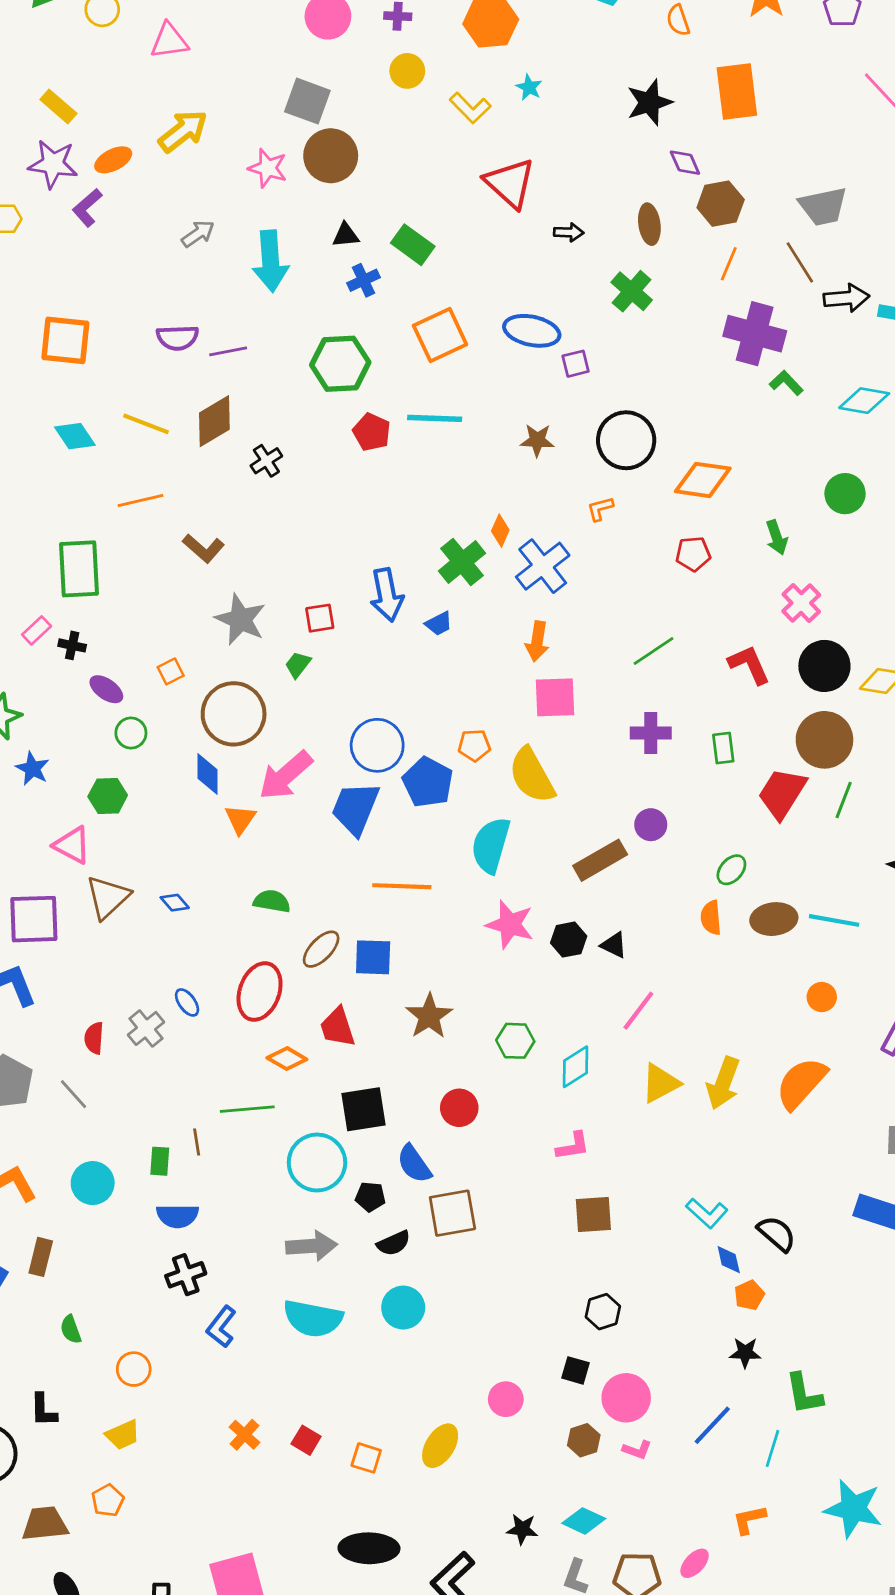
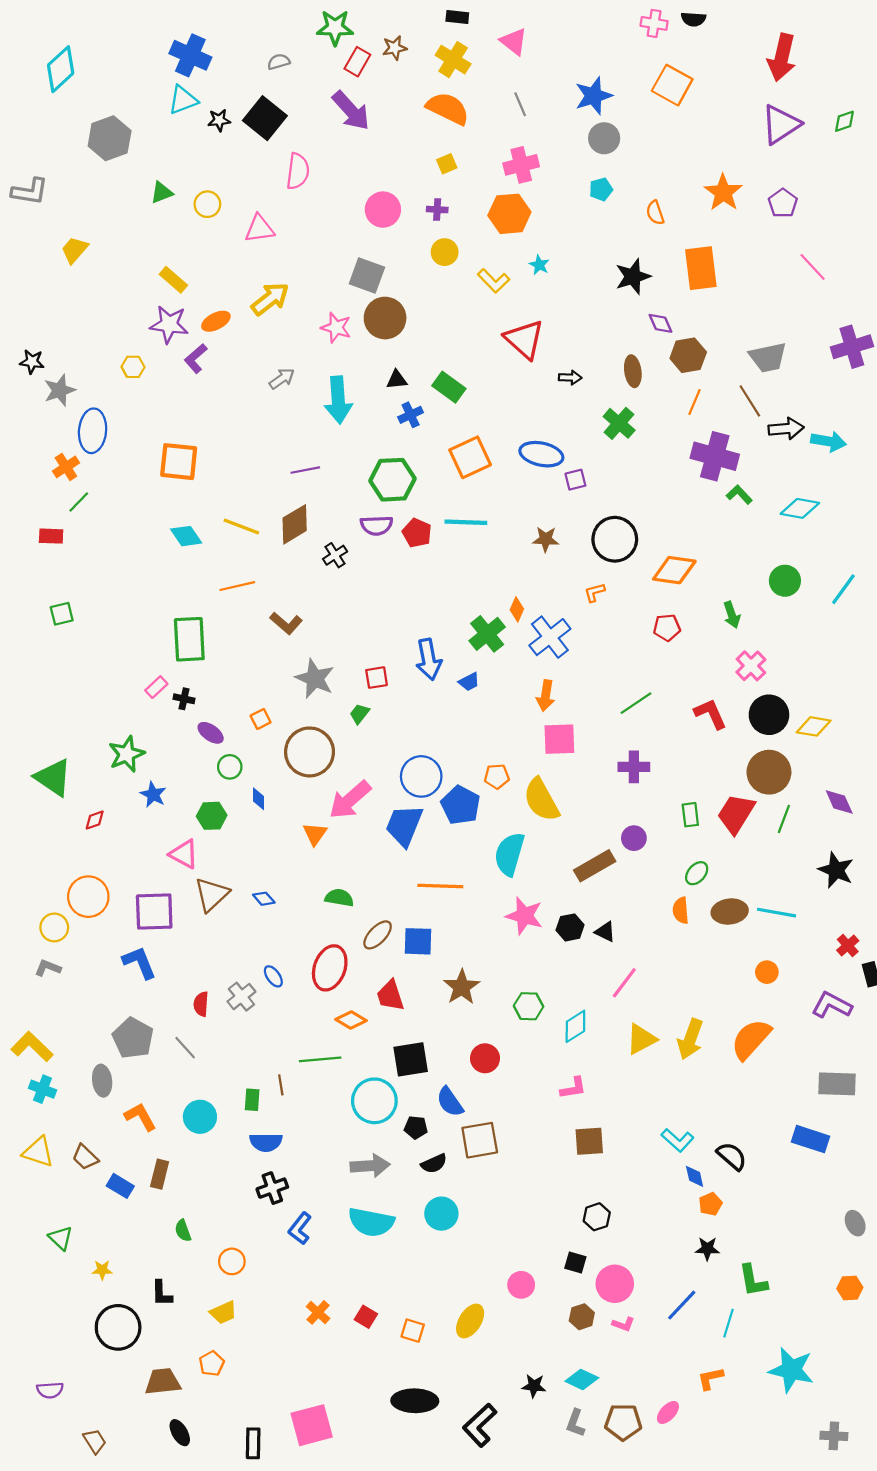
purple semicircle: (177, 338) -> (377, 525), moved
green rectangle: (723, 748) -> (690, 815), moved
blue diamond: (208, 774) -> (258, 799), moved, size x0.7

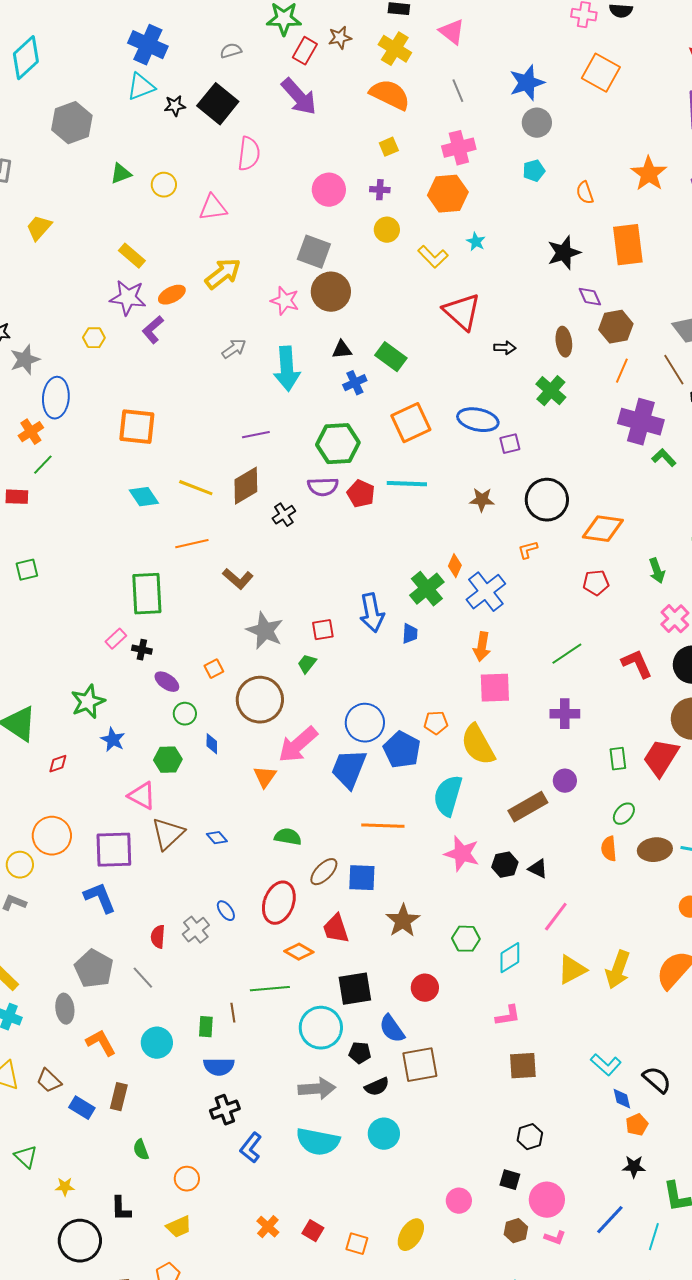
blue trapezoid: (469, 682) -> (410, 634), turned -60

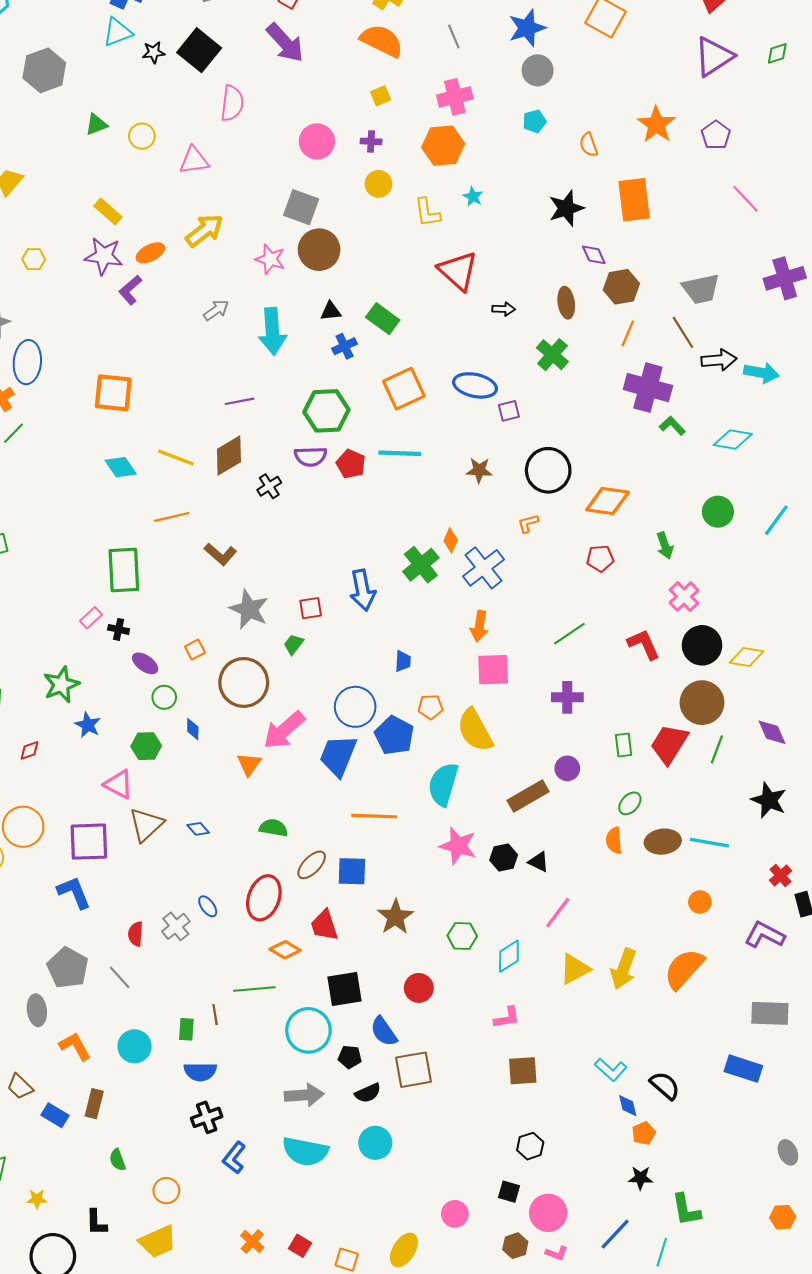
yellow L-shape: (433, 257) -> (427, 213), turned 36
yellow hexagon: (94, 338) -> (34, 259), moved
blue trapezoid: (410, 634) -> (403, 661), moved
yellow trapezoid: (179, 1227) -> (158, 1241), size x1.4

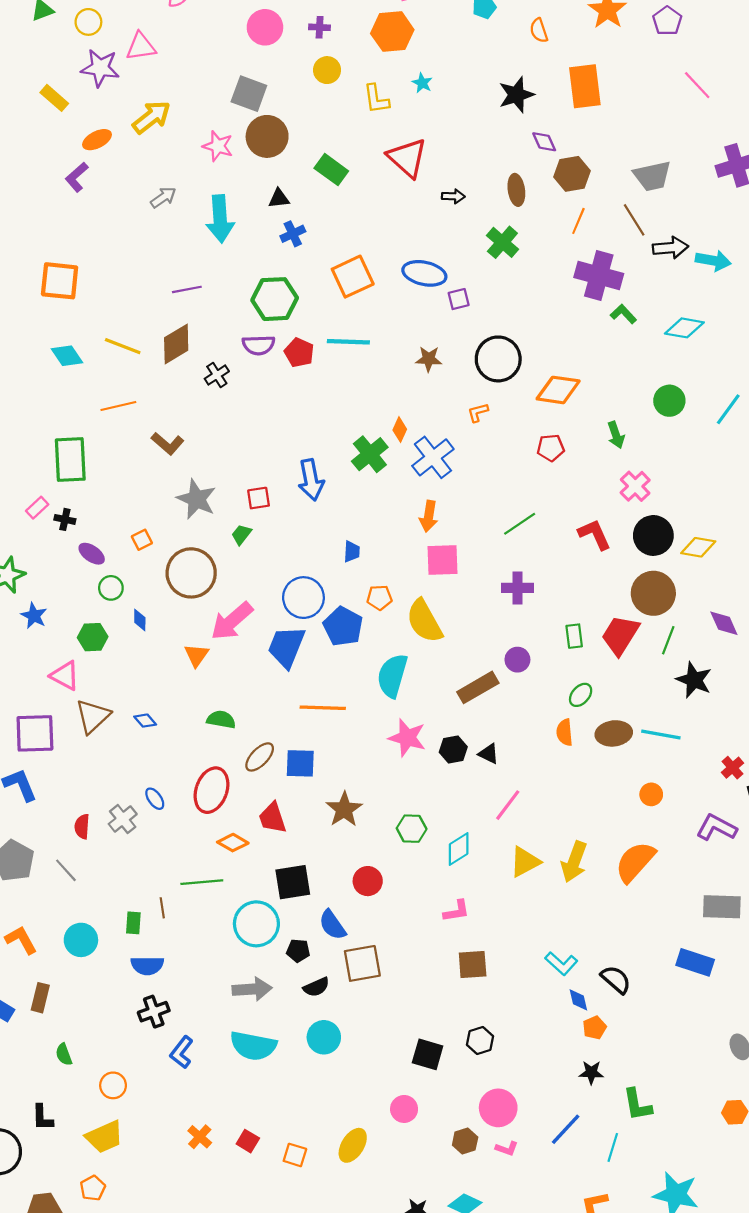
purple star: (104, 256) -> (100, 68), moved
green rectangle: (383, 319) -> (331, 170), moved
black star: (769, 800) -> (694, 680), moved
black square: (509, 1192) -> (428, 1054), moved, size x1.4

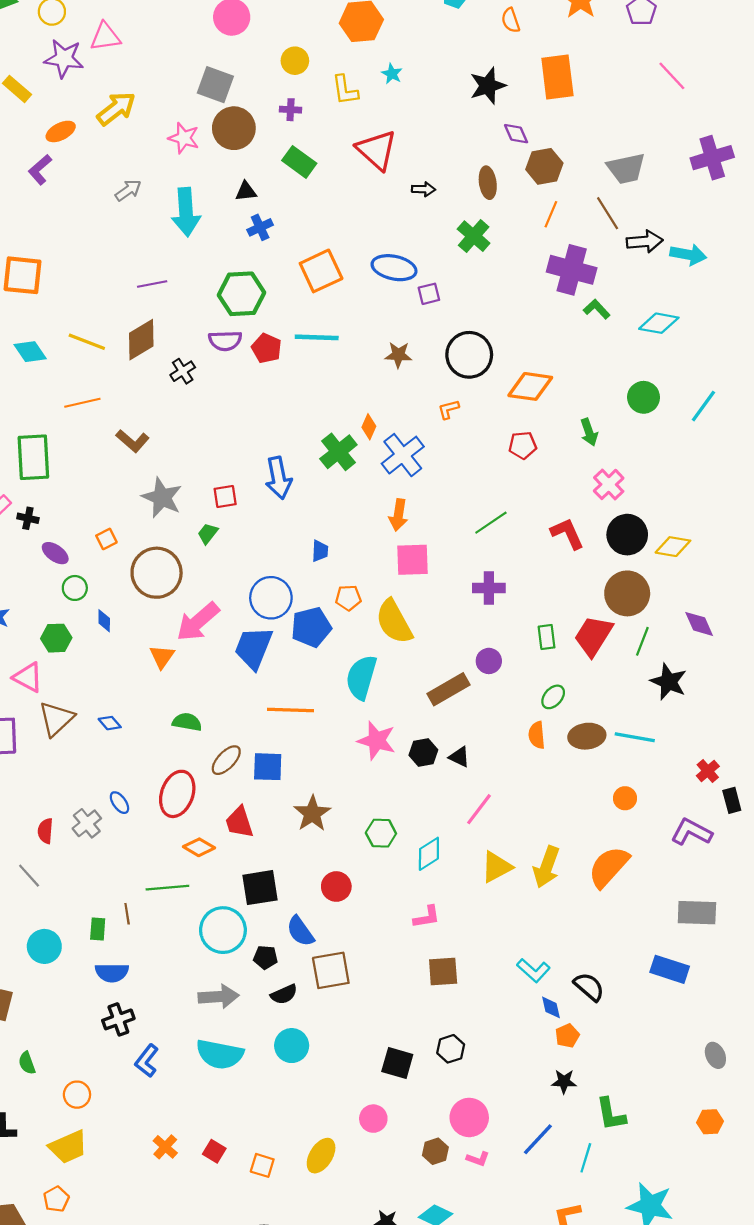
purple cross: (320, 27) -> (291, 110), moved
blue pentagon: (343, 626) -> (311, 627), turned 30

